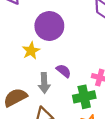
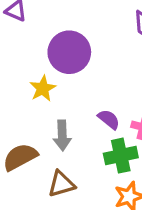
purple semicircle: (64, 71) -> (109, 119), moved

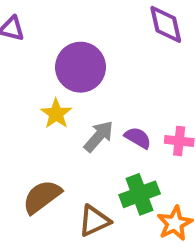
gray arrow: (62, 135) -> (99, 136), moved, turned -128
green cross: (121, 156) -> (140, 194), moved

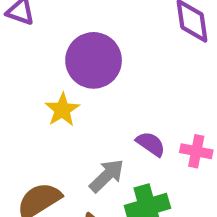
gray arrow: (99, 136) -> (107, 176), moved

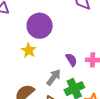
purple semicircle: (151, 144) -> (71, 60), turned 32

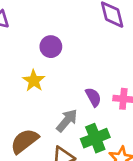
purple circle: (40, 26) -> (51, 47), size x0.6

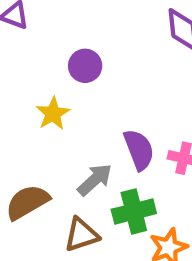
purple semicircle: (93, 97) -> (139, 150), size x1.4

